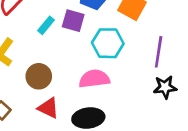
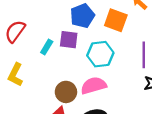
brown circle: (39, 76) -> (66, 92), moved

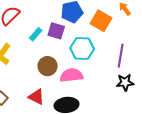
brown circle: (66, 92) -> (48, 66), moved

